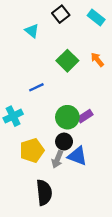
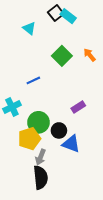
cyan rectangle: (96, 17) -> (68, 16), moved
green circle: (67, 117) -> (38, 122), moved
gray arrow: (57, 159) -> (41, 157), moved

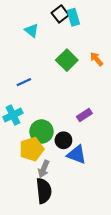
cyan rectangle: (68, 16) -> (73, 17), turned 35
blue line: (33, 80) -> (24, 82), moved

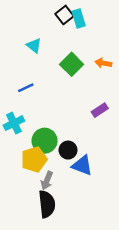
cyan triangle: (32, 30) -> (34, 45), moved
orange arrow: (96, 59) -> (103, 63), turned -40
purple rectangle: (84, 115) -> (100, 110), moved

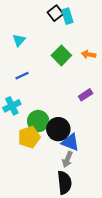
cyan triangle: (34, 45) -> (19, 40), moved, turned 32
black circle: (68, 150) -> (58, 129), size x1.5
gray arrow: (47, 181) -> (67, 159), moved
black semicircle: (47, 204) -> (64, 183), moved

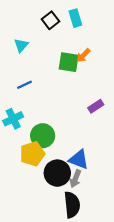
black square: (55, 13) -> (51, 20), moved
orange arrow: (89, 54) -> (83, 55), moved, turned -56
green square: (61, 55) -> (69, 62), turned -36
black circle: (58, 129) -> (57, 173), moved

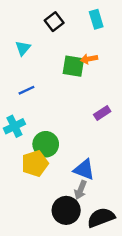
cyan rectangle: (75, 18) -> (96, 19), moved
orange arrow: (83, 55) -> (89, 59), turned 35
black circle: (57, 173) -> (66, 210), moved
black semicircle: (72, 205) -> (101, 218), moved, turned -105

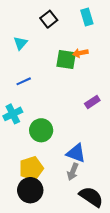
yellow pentagon: (35, 163) -> (31, 168), moved
black circle: (66, 210) -> (30, 190), moved
black semicircle: (101, 218) -> (91, 197), turned 55

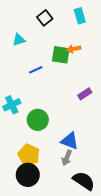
cyan triangle: (20, 43) -> (19, 40), turned 32
blue line: (24, 81) -> (36, 70), moved
yellow pentagon: (31, 168) -> (29, 155), turned -30

